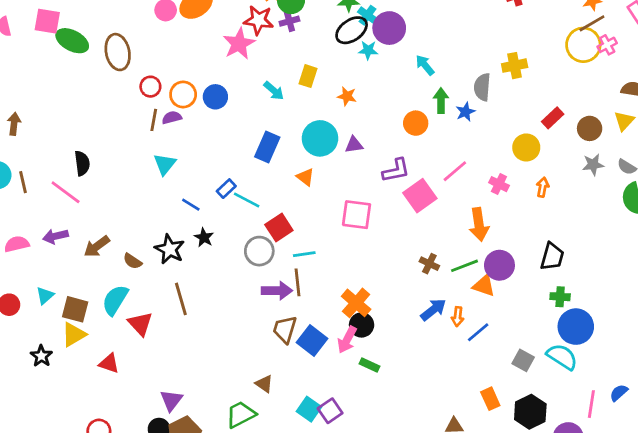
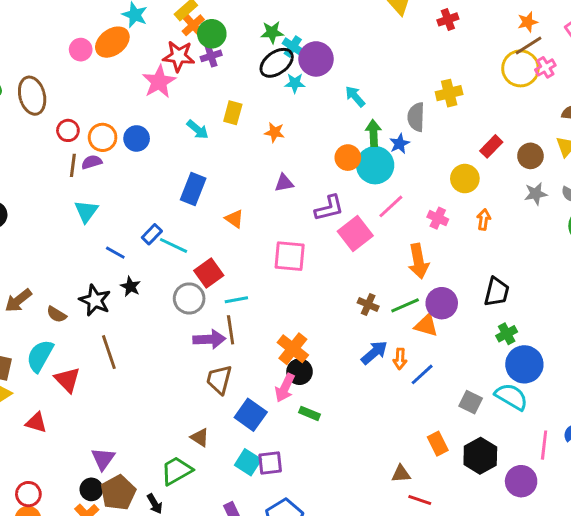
cyan circle: (320, 138) -> (375, 165), moved
green cross: (560, 297) -> (507, 334), turned -30
blue square: (312, 340) -> (251, 415), moved
purple square: (330, 411) -> (270, 463), turned 30

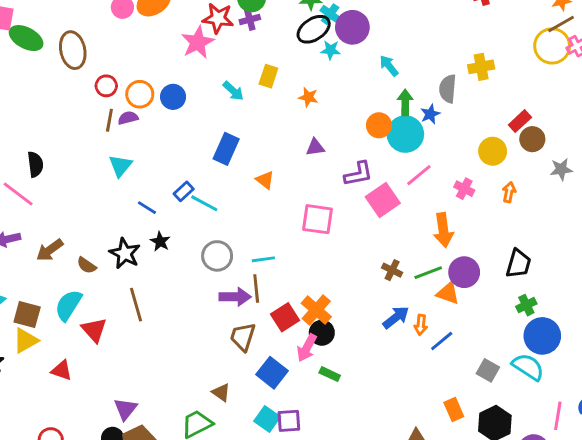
brown circle: (530, 156) -> (532, 139), moved
red square: (209, 273) -> (285, 317), moved

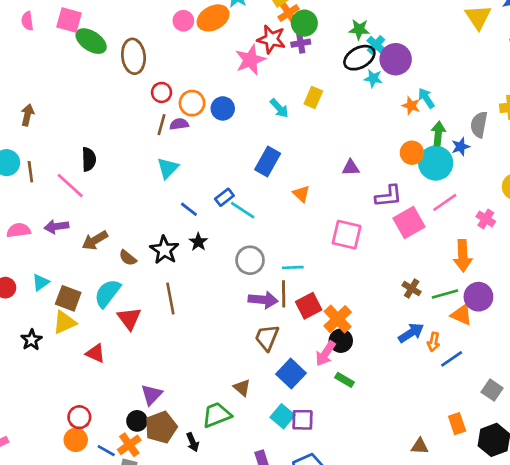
orange star: (308, 97) -> (411, 106), moved
red square: (285, 317) -> (309, 306), moved

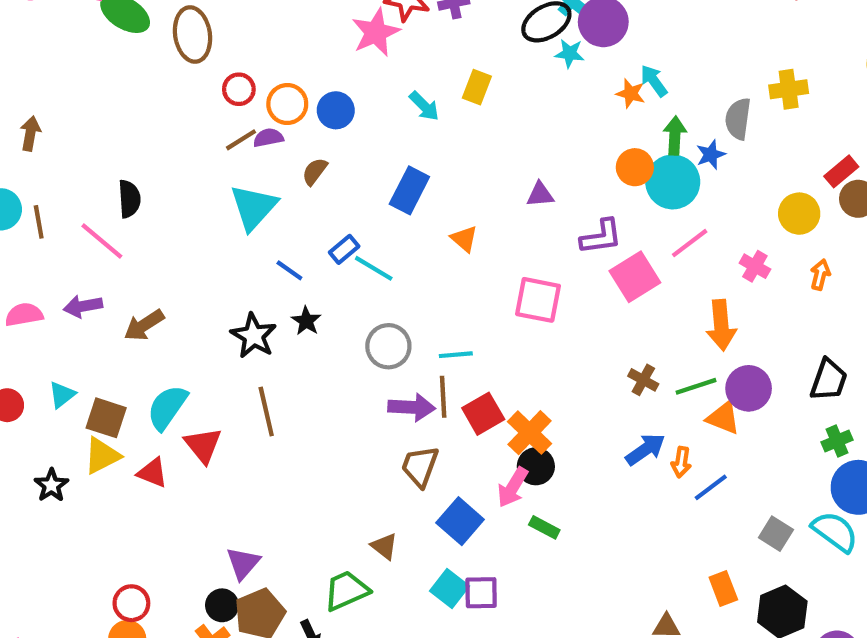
brown line: (162, 125) -> (241, 140), turned 45
cyan triangle: (168, 168) -> (254, 207), size x1.4
brown semicircle: (128, 258) -> (315, 171), moved, turned 90
red triangle: (95, 353) -> (152, 473), moved

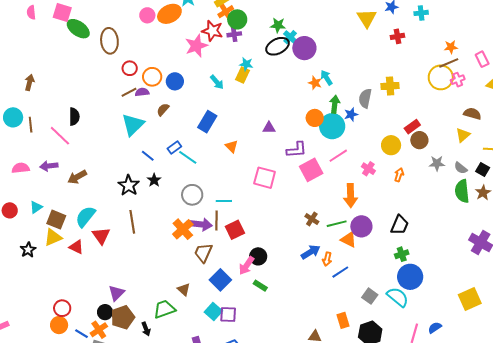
cyan star: (570, 53) -> (246, 64), moved
orange cross: (530, 433) -> (183, 229), moved

